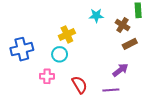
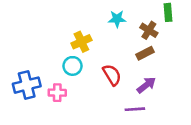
brown rectangle: (130, 44) -> (145, 53), moved
blue cross: (22, 49) -> (27, 85), moved
red semicircle: (79, 85) -> (112, 75), moved

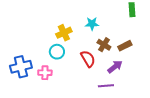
cyan star: (117, 19) -> (92, 24), moved
brown cross: (149, 30) -> (104, 45), moved
brown rectangle: (145, 53) -> (125, 46), moved

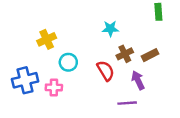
yellow cross: (64, 33) -> (47, 39), moved
brown cross: (104, 45) -> (125, 54), turned 32
purple arrow: (115, 67) -> (138, 80), turned -77

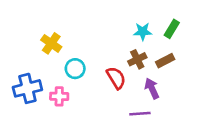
green rectangle: (158, 12) -> (172, 29), moved, turned 35
cyan star: (110, 29) -> (143, 32), moved
yellow cross: (47, 39) -> (51, 43), turned -30

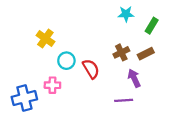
cyan star: (143, 32) -> (126, 14), moved
red semicircle: (116, 78) -> (91, 69), moved
blue cross: (27, 88) -> (24, 98), moved

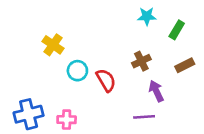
brown rectangle: (146, 54) -> (185, 65), moved
pink cross: (52, 85) -> (67, 120), moved

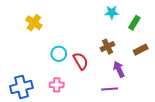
yellow cross: (53, 45) -> (34, 23), moved
pink cross: (67, 120) -> (57, 85), moved

